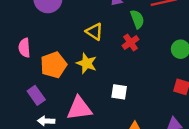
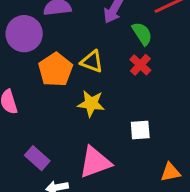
orange pentagon: (54, 65) -> (55, 70), moved

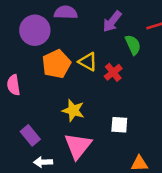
red cross: (140, 65) -> (113, 72), moved
yellow star: (91, 104) -> (73, 110), moved
pink triangle: (95, 162) -> (78, 146), turned -40

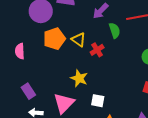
yellow star: (73, 110) -> (79, 78), moved
white square: (119, 125) -> (98, 101), moved

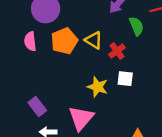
pink semicircle: (20, 51) -> (30, 41), moved
white square: (98, 101) -> (125, 79), moved

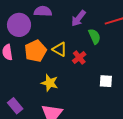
white square: (125, 79) -> (106, 81), moved
yellow star: (98, 87) -> (50, 83), moved

